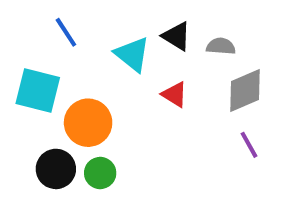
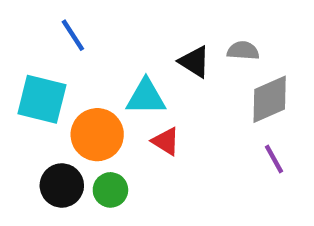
black triangle: (177, 36) -> (194, 62), moved
cyan triangle: (132, 54) -> (146, 97), moved, turned -39
red triangle: (175, 95) -> (166, 141), moved

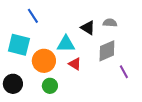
gray diamond: (270, 99) -> (107, 51), moved
black circle: (62, 185) -> (13, 84), moved

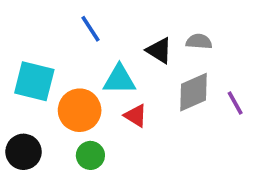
blue line: (33, 16) -> (90, 29), moved
purple line: (124, 72) -> (235, 103), moved

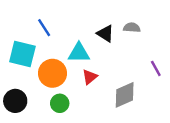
blue line: (90, 29) -> (44, 28), moved
gray diamond: (193, 92) -> (125, 95), moved
red triangle: (136, 116) -> (90, 77), turned 49

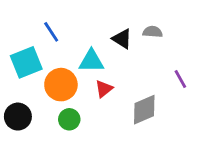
cyan square: (22, 54) -> (26, 62), turned -36

